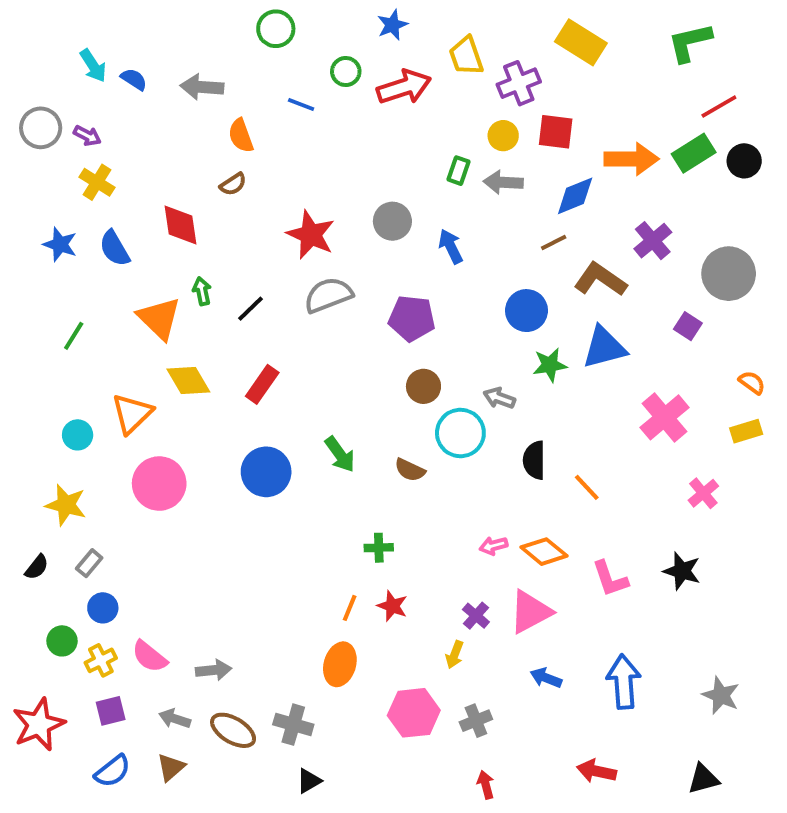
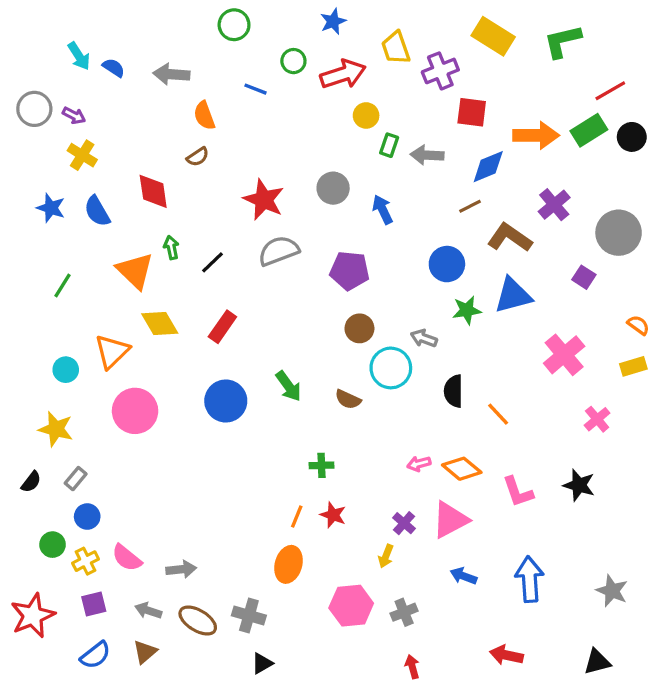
green L-shape: (690, 42) -> (562, 41), moved
yellow circle: (503, 136) -> (366, 115), moved

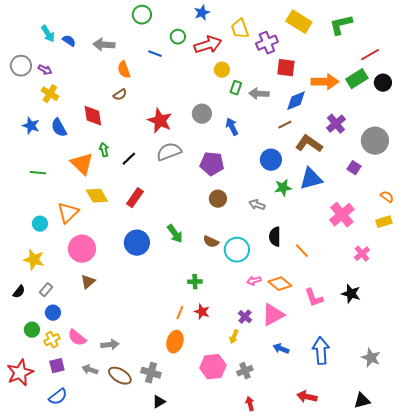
green line: (62, 285) -> (38, 173), turned 63
cyan circle: (391, 368) -> (237, 250), moved
brown triangle: (145, 652) -> (88, 282), moved

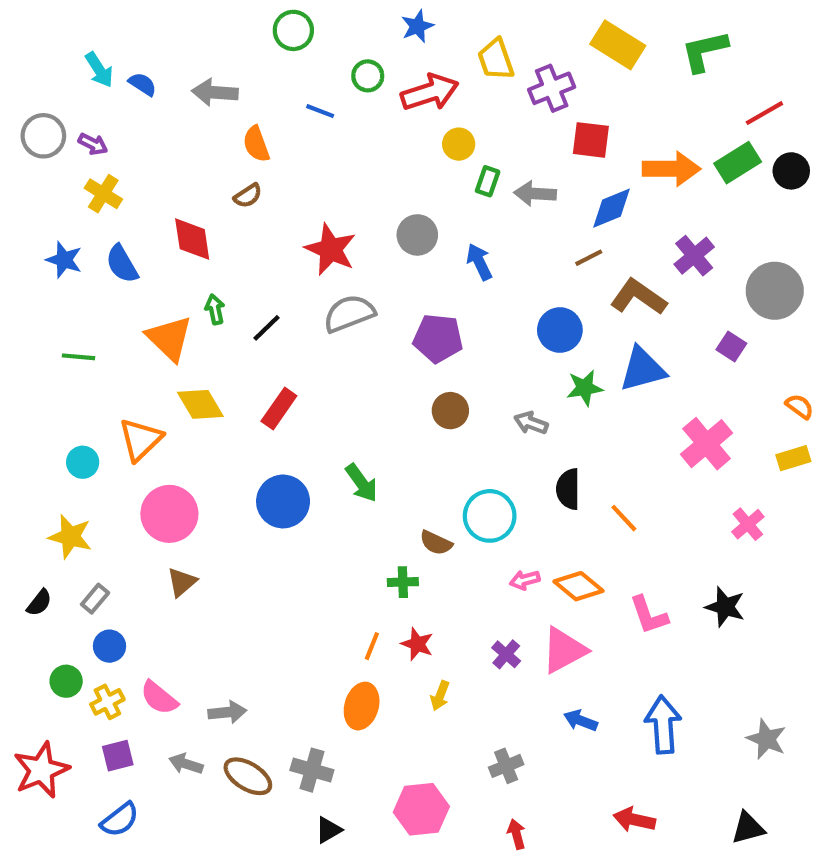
brown semicircle: (211, 242) -> (436, 543), moved
yellow arrow: (234, 337) -> (440, 696), moved
pink hexagon: (213, 367) -> (421, 809), moved

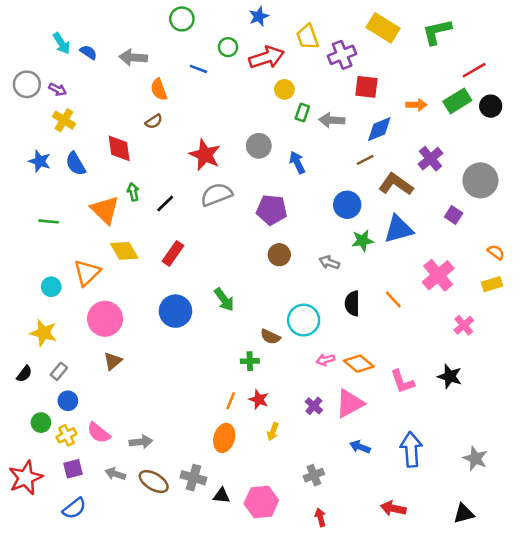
orange arrow: (671, 169) -> (416, 105), size x0.6
orange line: (624, 518) -> (393, 300), moved
black triangle: (328, 830) -> (222, 496), moved, turned 36

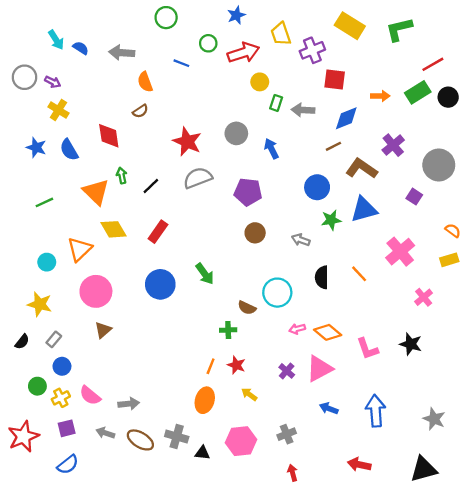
green line: (49, 221) -> (44, 202), turned -30
yellow arrow: (273, 432) -> (249, 394), turned 105
pink hexagon: (261, 502) -> (241, 441), moved
black triangle: (464, 514) -> (424, 469), size x1.4

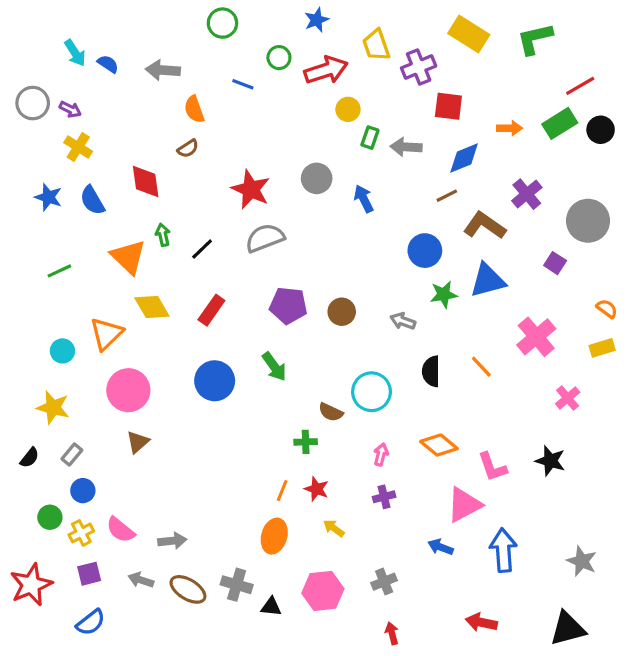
purple pentagon: (248, 192) -> (288, 305), moved
pink arrow: (297, 329) -> (381, 454), moved, turned 119
pink triangle: (319, 369) -> (464, 505), moved
purple cross: (287, 371) -> (384, 497), turned 35

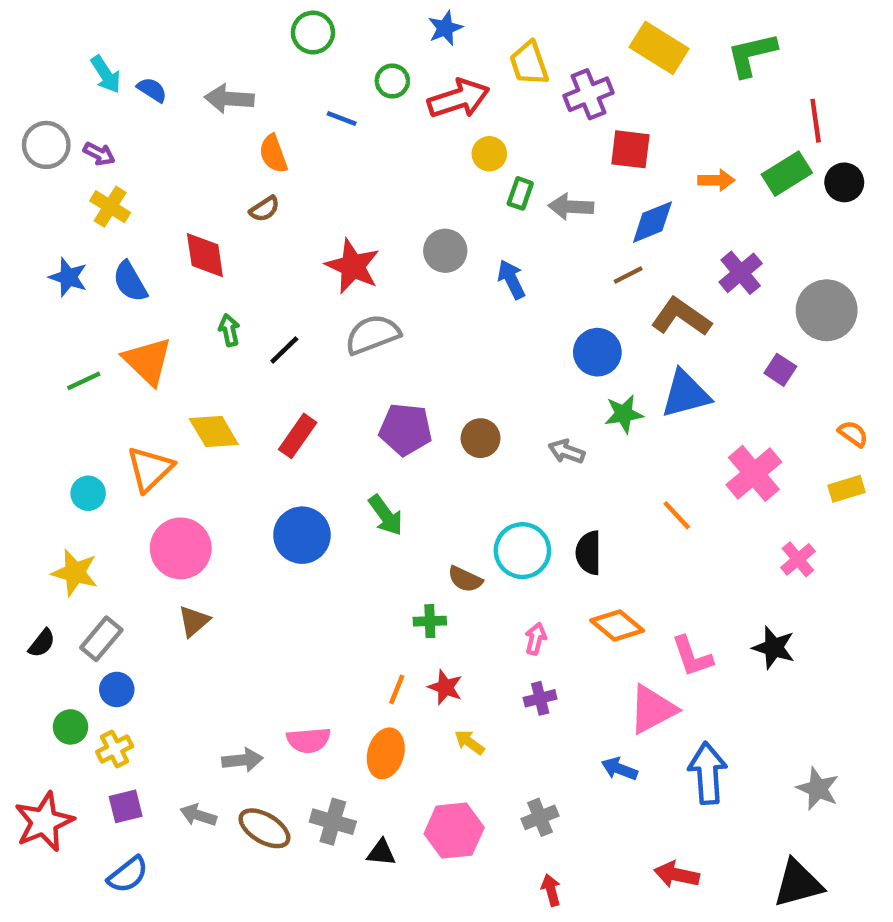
red line: (580, 86) -> (816, 121), turned -68
orange triangle: (128, 257) -> (148, 361), moved
black semicircle: (431, 371) -> (589, 553), moved
gray rectangle: (72, 454) -> (101, 639), size x1.4
pink semicircle: (121, 530) -> (309, 740), moved, turned -44

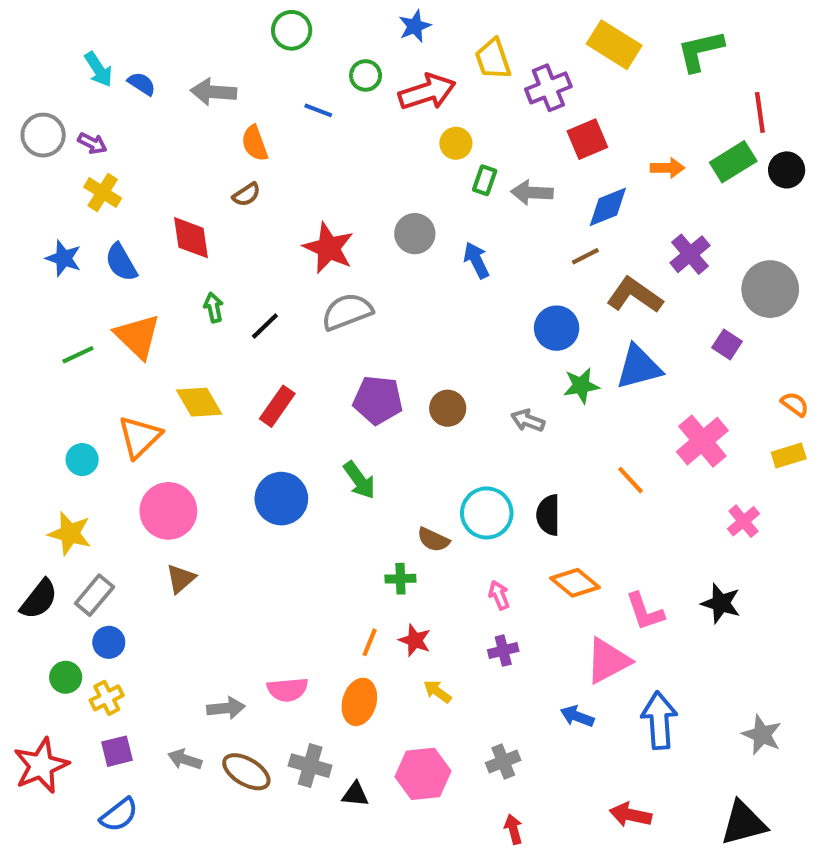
red square: (630, 149) -> (587, 139), turned -30
pink arrow: (536, 639) -> (499, 595), turned -36
black semicircle: (42, 643) -> (39, 599), size x1.5

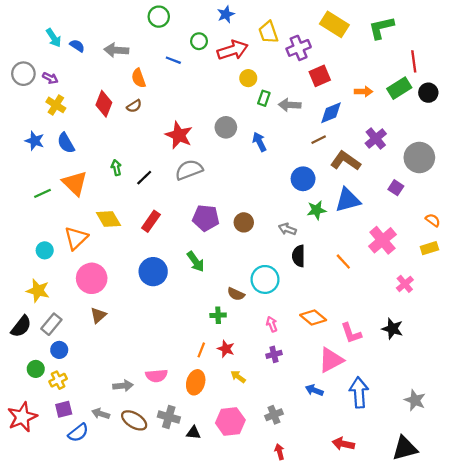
red diamond: (191, 238) -> (104, 104), moved, turned 30
black semicircle: (548, 515) -> (299, 256), moved
blue semicircle: (119, 815) -> (78, 433), moved

